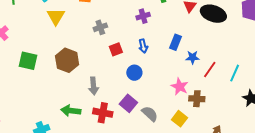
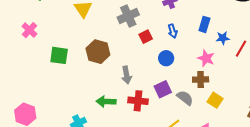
gray cross: (100, 27) -> (128, 16), size x1.5
pink star: (180, 87) -> (206, 58), moved
brown cross: (197, 99) -> (201, 80), moved
purple square: (128, 103) -> (163, 89), turned 30

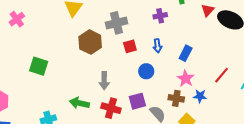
blue rectangle: (204, 24) -> (186, 53), moved
blue star: (223, 38) -> (200, 96), moved
brown hexagon: (98, 52) -> (90, 42), moved
green square: (59, 55) -> (39, 66), moved

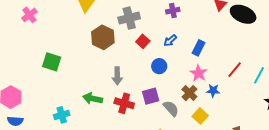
red square: (130, 46) -> (143, 41), turned -32
blue arrow: (157, 46) -> (170, 41), turned 56
brown cross: (176, 98) -> (189, 93), turned 35

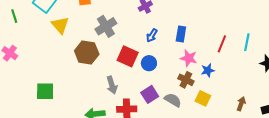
red square: (143, 41) -> (128, 56), moved, size x1.5

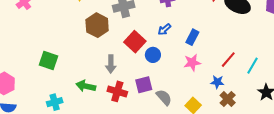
pink star: (189, 58) -> (192, 63), turned 30
blue star: (208, 70) -> (217, 82), moved
brown cross: (186, 80) -> (228, 99), moved
green square: (45, 91) -> (49, 61), moved

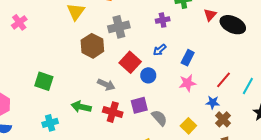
gray arrow: (111, 64) -> (106, 85), turned -66

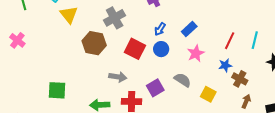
blue rectangle: (188, 58) -> (189, 29), turned 35
blue circle: (148, 75) -> (161, 49), moved
gray semicircle: (159, 118) -> (183, 80), moved

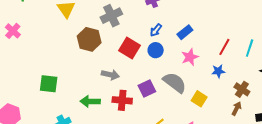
brown cross: (240, 79) -> (242, 89), moved
gray semicircle: (183, 80) -> (175, 83), size x1.4

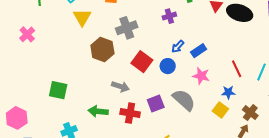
blue arrow: (156, 30) -> (178, 47), moved
red line: (224, 47) -> (237, 69), turned -60
pink star: (190, 57) -> (201, 76), turned 30
yellow square: (199, 99) -> (220, 110), moved

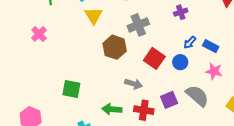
blue rectangle: (199, 51) -> (211, 46), turned 63

